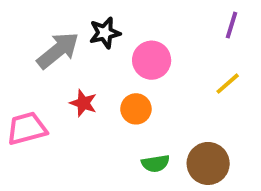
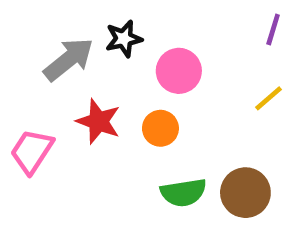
red star: (83, 103) -> (98, 121), size x1.4
pink trapezoid: (27, 128) -> (32, 151), turned -42
green semicircle: (155, 163) -> (183, 193), size x1.4

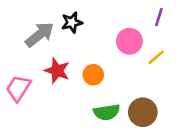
pink circle: (179, 71) -> (129, 41), moved

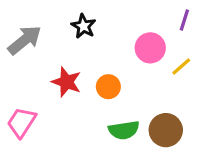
black star: (72, 22) -> (84, 26), turned -30
gray arrow: (40, 35) -> (25, 40), moved
pink trapezoid: (18, 88) -> (21, 122), moved

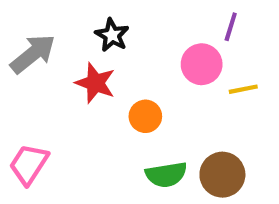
purple line: (184, 20) -> (231, 27), moved
yellow line: (181, 66) -> (243, 89), turned 30
red star: (66, 82) -> (95, 83), moved

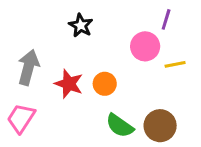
gray arrow: (33, 54) -> (28, 67), moved, turned -36
red star: (95, 83) -> (69, 84), moved
green semicircle: (166, 175) -> (120, 126), turned 44

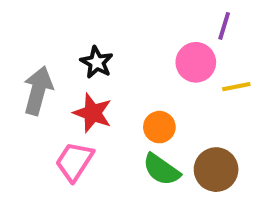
black star: (81, 25) -> (97, 62), moved
orange circle: (105, 84) -> (159, 127), moved
pink trapezoid: (21, 118) -> (74, 161), moved

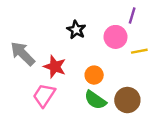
black star: (97, 62) -> (76, 30), moved
gray arrow: (38, 91) -> (23, 54), turned -60

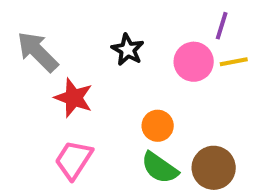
yellow line: (139, 51) -> (234, 62), moved
gray arrow: (23, 54) -> (38, 52), moved
red star: (55, 67) -> (74, 98), moved

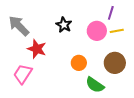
pink trapezoid: (74, 160) -> (23, 74), moved
green semicircle: (160, 168) -> (95, 85), moved
brown circle: (214, 168) -> (115, 63), moved

